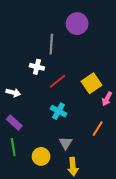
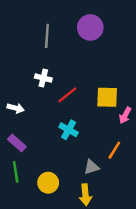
gray line: (51, 44) -> (47, 36), moved
yellow square: (91, 83) -> (107, 97), turned 36
gray triangle: (66, 143) -> (91, 167), moved, turned 40

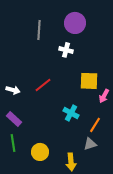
white cross: (43, 78) -> (66, 50), moved
red line: (67, 95) -> (43, 85), moved
cyan cross: (69, 130) -> (71, 113), moved
gray triangle: (91, 167) -> (90, 144), moved

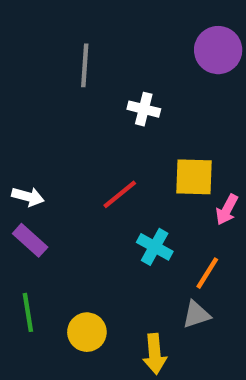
purple circle: (75, 23) -> (218, 50), moved
red line: (43, 85) -> (120, 194), moved
purple rectangle: (14, 119) -> (30, 240), moved

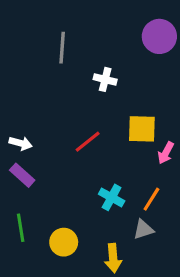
cyan cross: (155, 247) -> (112, 197), moved

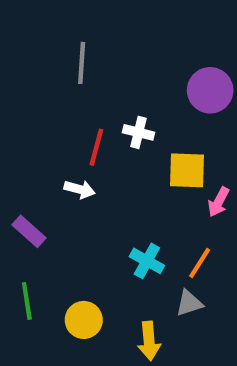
purple circle: (159, 36) -> (210, 90), moved
white cross: (105, 79) -> (139, 132), moved
red line: (88, 142) -> (96, 147), moved, turned -36
white arrow: (21, 143) -> (80, 189), moved

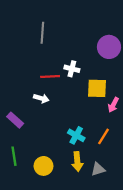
red line: (96, 147) -> (50, 76), turned 72
gray triangle: (189, 303) -> (98, 169), moved
yellow arrow: (149, 341) -> (77, 162), moved

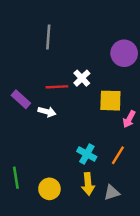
white cross: (72, 69) -> (82, 78), turned 32
purple rectangle: (15, 120) -> (21, 99), moved

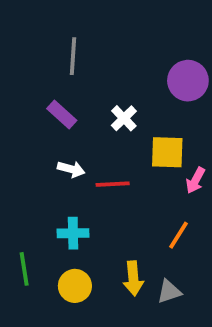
red line: (57, 87) -> (113, 184), moved
purple rectangle: (21, 99) -> (62, 115), moved
cyan cross: (87, 154) -> (73, 233), moved, turned -30

